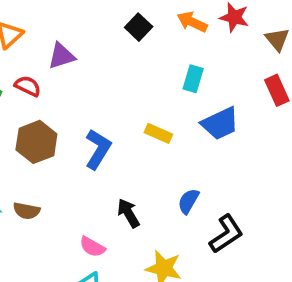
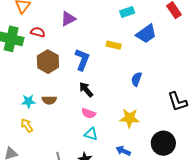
purple triangle: (61, 56) -> (68, 19), moved
cyan rectangle: (193, 79) -> (127, 12), turned 64
black arrow: (128, 213) -> (86, 90), moved
black L-shape: (226, 234) -> (177, 102), moved, turned 115

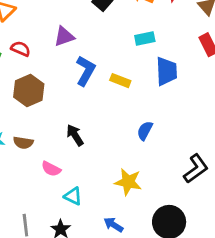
blue trapezoid: (146, 34) -> (166, 71), turned -65
blue L-shape: (82, 60) -> (86, 71), moved
black L-shape: (177, 102) -> (196, 169), turned -115
pink semicircle: (89, 113) -> (51, 169), moved

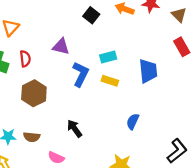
purple triangle: (64, 36) -> (61, 46), turned 36
cyan rectangle: (145, 38) -> (108, 57), moved
red semicircle: (21, 49) -> (25, 59), turned 63

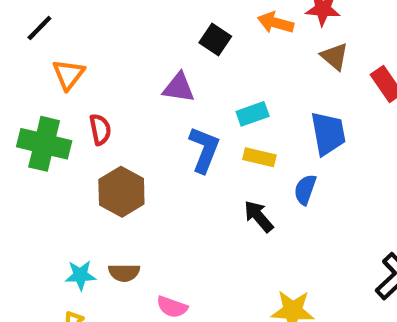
brown triangle: (179, 15) -> (334, 56), moved
purple triangle: (61, 46) -> (179, 88), moved
blue semicircle: (133, 122) -> (305, 190), moved
black arrow: (75, 128) -> (259, 216), moved

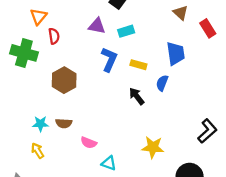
cyan rectangle: (253, 114) -> (126, 31), moved
red semicircle: (100, 129) -> (54, 36), moved

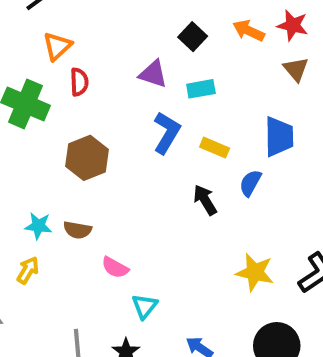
yellow star: (153, 147) -> (255, 272), moved
yellow arrow: (37, 151) -> (28, 270), turned 56
cyan triangle: (109, 163) -> (145, 306), turned 42

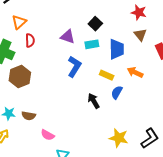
orange arrow: (249, 31) -> (135, 72), moved
black square: (193, 37) -> (95, 24), moved
blue trapezoid: (279, 137) -> (117, 49), moved
yellow rectangle: (215, 148) -> (107, 75), moved
brown hexagon: (87, 158) -> (20, 77), moved

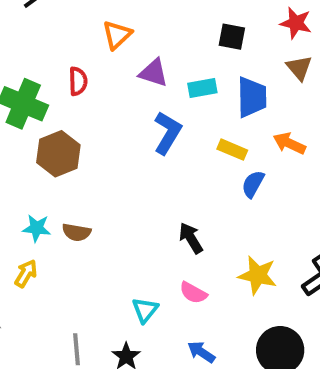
orange triangle: (19, 22) -> (117, 35), moved
black square: (95, 24) -> (232, 37), moved, turned -32
black arrow: (94, 101) -> (191, 238), moved
pink semicircle: (48, 135) -> (193, 293), moved

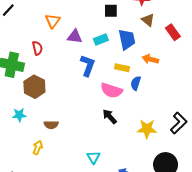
cyan star: (37, 228) -> (19, 115), moved
yellow arrow: (26, 273) -> (38, 148), moved
pink semicircle: (193, 293) -> (111, 90), moved, size x1.5

